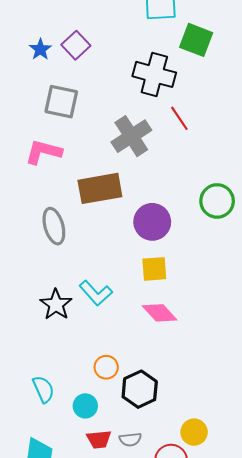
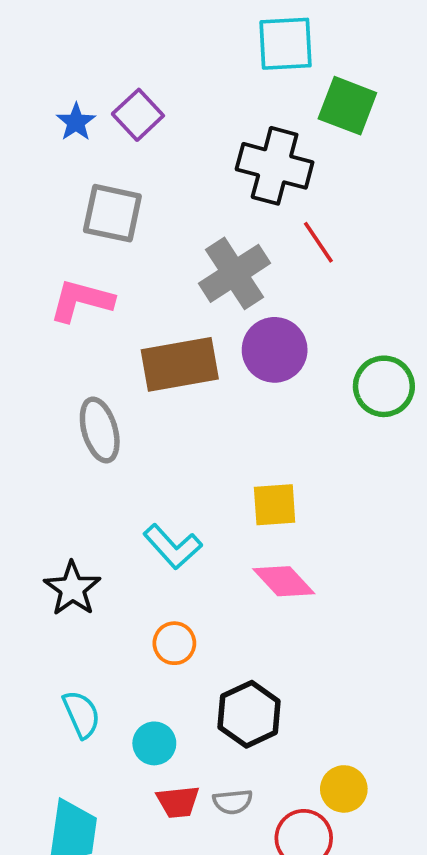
purple circle: (152, 222) -> (275, 350), moved
black star: (56, 304) -> (72, 589), moved
orange circle: (106, 367) -> (174, 643), moved

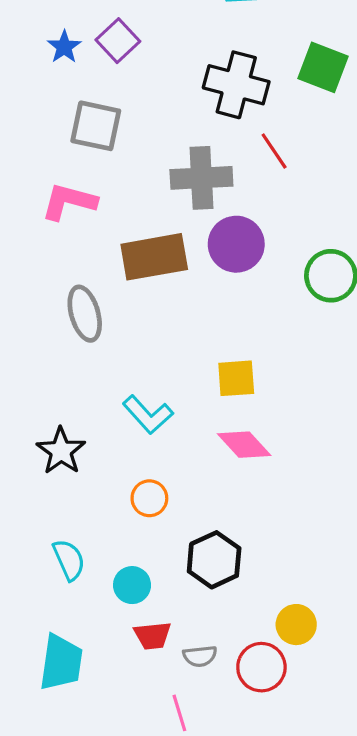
green square: (347, 106) -> (323, 67), moved
gray cross: (234, 273) -> (201, 178), turned 30
gray semicircle: (233, 802) -> (200, 656), moved

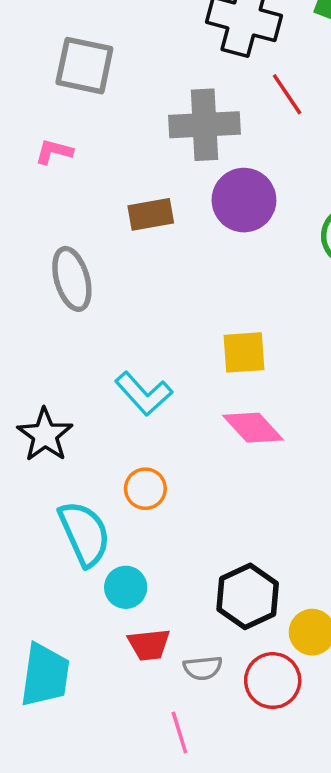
pink L-shape: (69, 202) -> (54, 152), size x0.6
brown rectangle: (154, 257) -> (151, 214), size x0.6
cyan semicircle: (69, 560) -> (84, 534), moved, size x1.4
black hexagon: (214, 560) -> (248, 596), moved

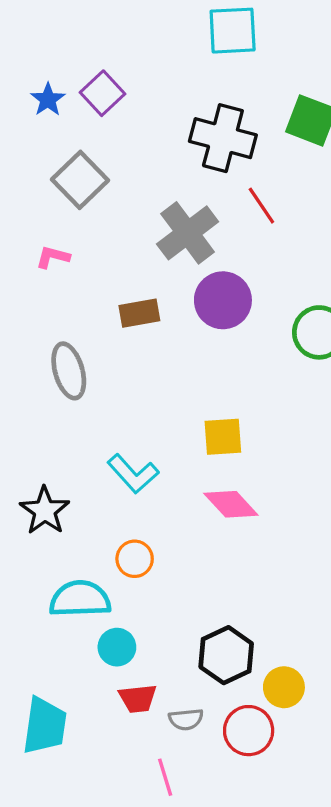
gray square: (84, 66) -> (80, 180), turned 34
gray cross: (205, 125) -> (188, 233), turned -34
cyan semicircle: (84, 534) -> (80, 599), turned -68

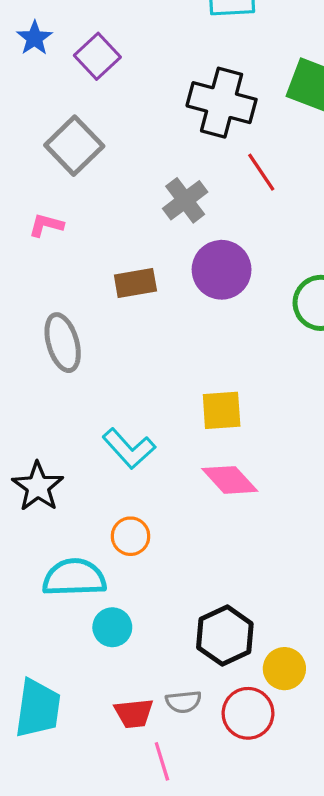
blue star: (48, 100) -> (35, 38), moved
gray cross: (188, 233) -> (185, 200), size x0.7
red trapezoid: (138, 698) -> (134, 713), moved

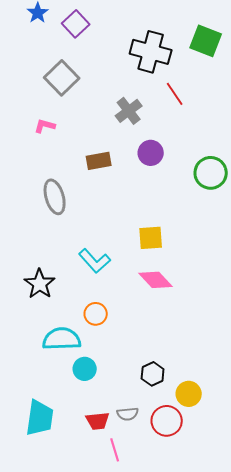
purple circle: (222, 270) -> (151, 153), size x0.7
black hexagon: (225, 636) -> (153, 374), size x0.7

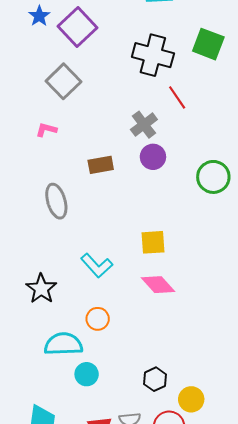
purple square: (76, 24) -> (77, 27), size x1.4
gray cross: (129, 111) -> (144, 125), moved

